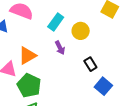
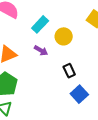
purple arrow: (60, 48) -> (41, 51), turned -40

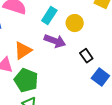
purple arrow: (41, 51) -> (55, 41), size x1.5

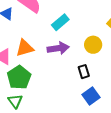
yellow circle: (75, 23) -> (93, 45), moved
purple arrow: (55, 41) -> (58, 48), turned -45

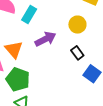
cyan rectangle: (60, 22) -> (29, 15), moved
orange triangle: (25, 48) -> (14, 50), turned -36

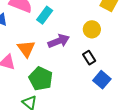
green pentagon: (18, 79) -> (41, 79), moved

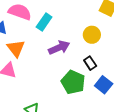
orange triangle: (26, 49) -> (16, 48), moved
green pentagon: (41, 79) -> (73, 82), moved

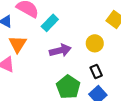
black rectangle: (90, 63) -> (96, 71), moved

